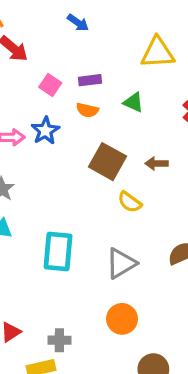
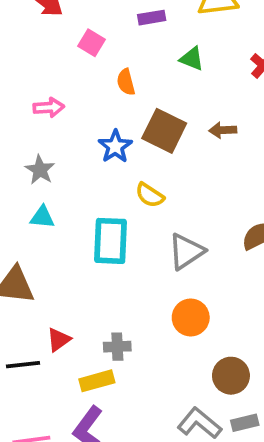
purple rectangle: (90, 80) -> (152, 18), moved
orange semicircle: (87, 110) -> (126, 82), moved, turned 65
blue star: (45, 131) -> (115, 146), moved
yellow semicircle: (130, 202) -> (150, 195), moved

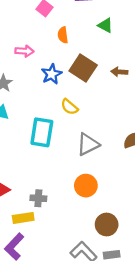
pink arrow: (49, 107) -> (24, 51), moved

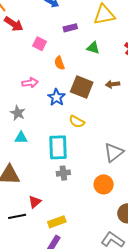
gray triangle: (88, 144) -> (114, 152), moved
gray cross: (38, 198) -> (63, 173), moved

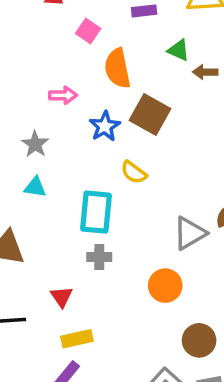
orange semicircle: (59, 63) -> (118, 68), size x1.6
brown arrow: (113, 84) -> (205, 72), moved
red triangle: (35, 202) -> (61, 297), moved, turned -32

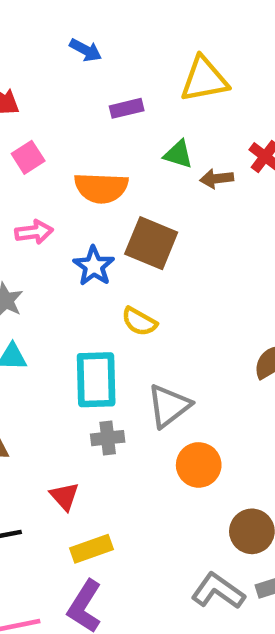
pink square: (88, 31) -> (28, 157), moved, turned 30
orange semicircle: (118, 68) -> (101, 188), turned -69
gray triangle: (190, 233) -> (169, 406), moved

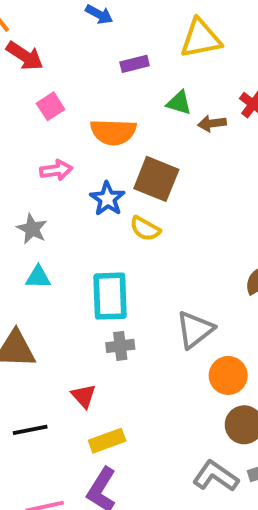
yellow semicircle: (139, 322) -> (145, 229), moved
gray triangle: (169, 406) -> (195, 330), moved
orange circle: (199, 465) -> (228, 375), moved

